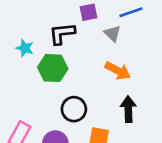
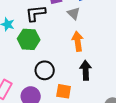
orange arrow: (118, 71) -> (78, 41), turned -126

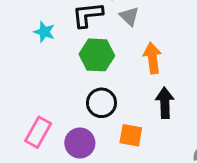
gray triangle: (74, 13) -> (129, 16), moved
green hexagon: (29, 39) -> (97, 55), moved

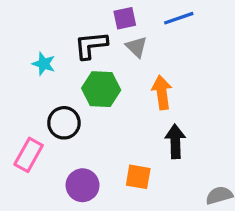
black circle: (101, 103) -> (64, 123), moved
pink rectangle: (38, 132) -> (29, 155), moved

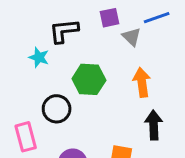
black L-shape: (91, 45) -> (64, 31), moved
gray triangle: (137, 47) -> (132, 37), moved
pink rectangle: (29, 155) -> (26, 137), turned -44

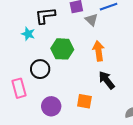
black arrow: (154, 125) -> (107, 80), turned -36

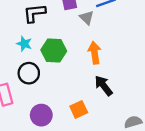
cyan star: (28, 34) -> (24, 44), moved
orange square: (84, 101) -> (79, 109), turned -35

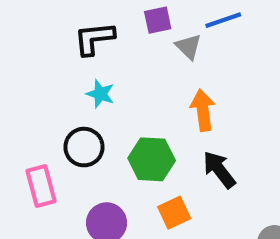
cyan star: (24, 44) -> (100, 94), moved
green hexagon: (54, 50) -> (152, 159), moved

